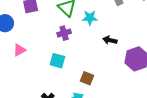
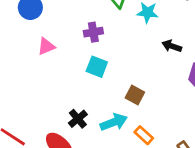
purple cross: (64, 33) -> (93, 32), moved

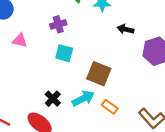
pink triangle: (46, 46) -> (20, 40), turned 42
brown square: (135, 95) -> (99, 74), size x1.5

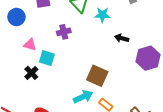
cyan square: (64, 53) -> (47, 58), moved
black cross: (53, 99) -> (31, 73), moved

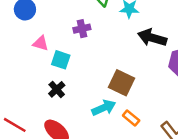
black arrow: (122, 38) -> (152, 38), size x1.6
black cross: (31, 73) -> (57, 89), moved

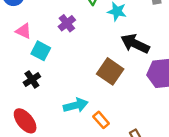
purple cross: (82, 29) -> (67, 23), turned -35
brown square: (121, 83) -> (110, 71), moved

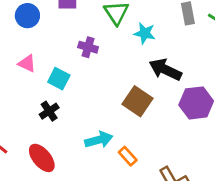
purple cross: (67, 23) -> (88, 47), turned -35
pink triangle: (24, 31) -> (27, 63), moved

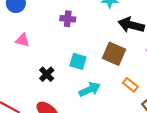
cyan square: (59, 79) -> (78, 61), moved
orange rectangle: (128, 156) -> (130, 85), moved

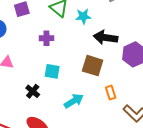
cyan square: (78, 61) -> (52, 71), moved
orange rectangle: (130, 85) -> (111, 93), turned 40

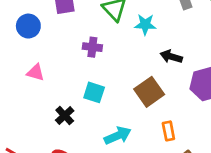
black arrow: (105, 37) -> (171, 57), size x0.7
brown square: (93, 66) -> (149, 92), turned 30

